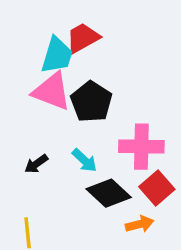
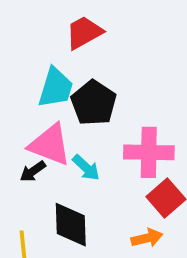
cyan trapezoid: (57, 55) -> (56, 88), moved
pink triangle: (52, 91) -> (50, 145), moved
black diamond: (109, 193) -> (71, 225), moved, turned 45

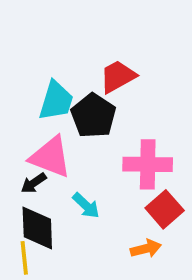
red trapezoid: (84, 33) -> (118, 76), moved
cyan arrow: (86, 168) -> (86, 206), moved
black diamond: (71, 225) -> (37, 228), moved

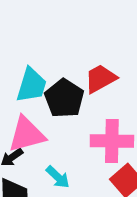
red trapezoid: (118, 76) -> (100, 79), moved
pink triangle: (50, 157) -> (27, 134), turned -36

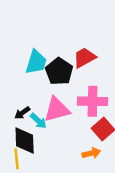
pink triangle: (27, 134) -> (57, 109), moved
cyan arrow: (58, 177) -> (38, 121), moved

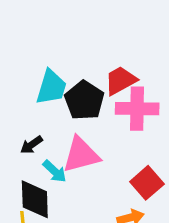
pink cross: (93, 101) -> (137, 109), moved
black arrow: (22, 113) -> (31, 145), moved

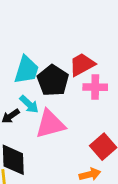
pink cross: (137, 109) -> (95, 87), size x0.7
cyan arrow: (55, 171) -> (29, 104), moved

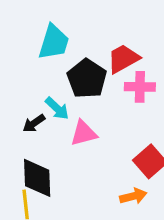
cyan trapezoid: (26, 70) -> (54, 42), moved
pink triangle: (50, 124) -> (84, 133), size x0.7

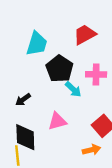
red trapezoid: (123, 59) -> (85, 35), moved
cyan arrow: (57, 108) -> (73, 89), moved
pink triangle: (84, 133) -> (57, 121), moved

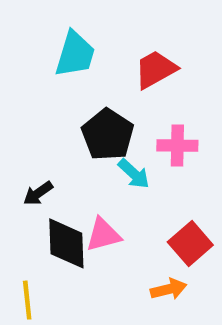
cyan trapezoid: (37, 44) -> (75, 54), moved
black diamond: (25, 137) -> (66, 243), moved

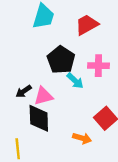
pink triangle: (103, 235) -> (43, 96), moved
orange arrow: (169, 289) -> (82, 138), moved, turned 30

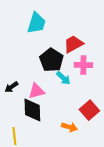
red trapezoid: (87, 25) -> (73, 44), moved
black arrow: (24, 91) -> (11, 87), moved

